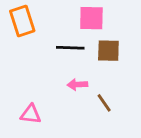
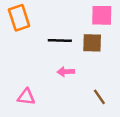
pink square: (91, 18) -> (102, 15), moved
brown line: (104, 103) -> (99, 97), moved

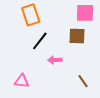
orange rectangle: (19, 18) -> (31, 15), moved
black line: (60, 41) -> (40, 41), moved, turned -54

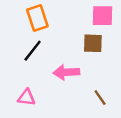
black line: (40, 41) -> (33, 51), moved
pink arrow: (55, 60) -> (66, 72), size x1.5

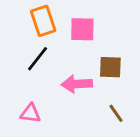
pink square: (102, 16) -> (82, 29), moved
brown square: (93, 43) -> (110, 67), moved

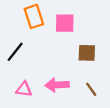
black line: (38, 59) -> (15, 52), moved
pink arrow: (77, 84) -> (57, 85), moved

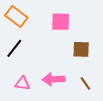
orange rectangle: (34, 16) -> (16, 16), moved, turned -35

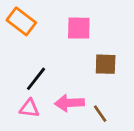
black line: (14, 48) -> (36, 79), moved
brown line: (85, 83) -> (100, 114), moved

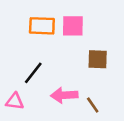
orange rectangle: (21, 21) -> (42, 26), moved, turned -35
pink triangle: (29, 108) -> (15, 101), moved

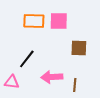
brown line: (93, 105) -> (75, 85), turned 40

